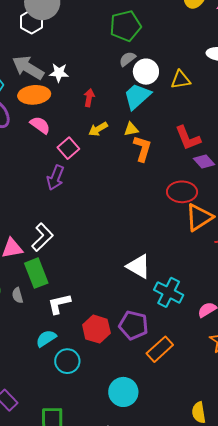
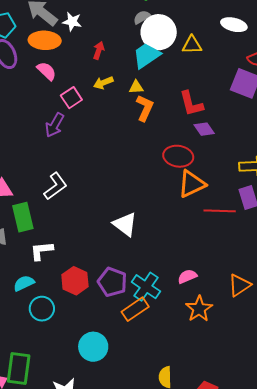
white circle: (146, 72) -> (159, 32), size x1.4
white L-shape: (42, 237) -> (55, 186), moved
cyan cross: (169, 292) -> (146, 287), moved

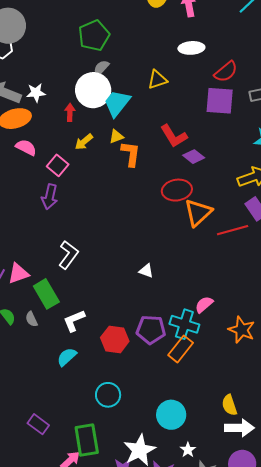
white circle: (159, 32) -> (93, 90), moved
white triangle: (125, 224) -> (146, 271), size x0.6
pink semicircle: (187, 276) -> (204, 304), moved
cyan circle: (42, 309) -> (108, 395), moved
cyan circle: (93, 347) -> (171, 415), moved

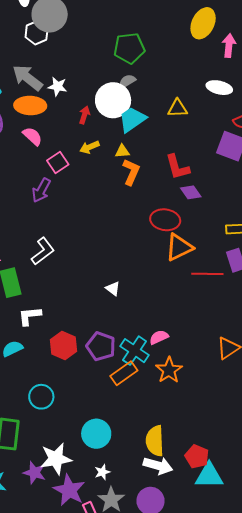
orange star: (242, 330) -> (169, 370), moved
yellow semicircle: (229, 405) -> (155, 441), size x1.4

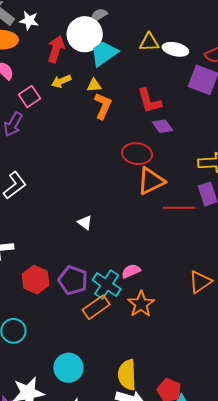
white ellipse: (219, 88) -> (175, 49), moved
red arrow: (84, 115) -> (56, 49), size x1.5

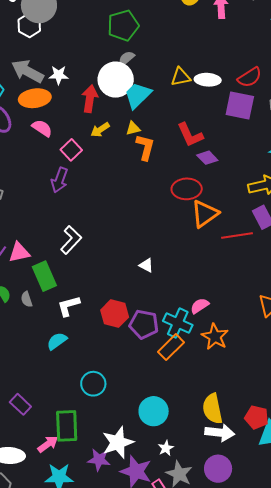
red hexagon: (36, 280) -> (115, 314), moved

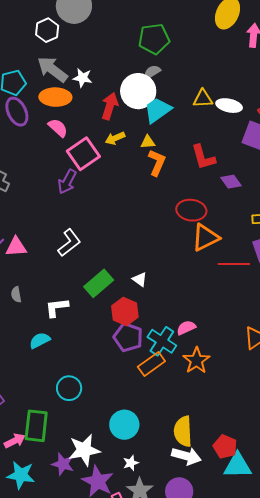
white hexagon: (29, 25) -> (47, 30), moved
pink square: (71, 150) -> (83, 154), size x1.5
purple diamond: (207, 158) -> (231, 182), moved
green rectangle: (44, 276) -> (99, 283), moved, turned 64
red hexagon: (115, 314) -> (125, 312), moved

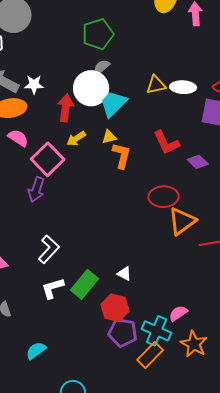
white L-shape: (57, 308) -> (53, 288), moved

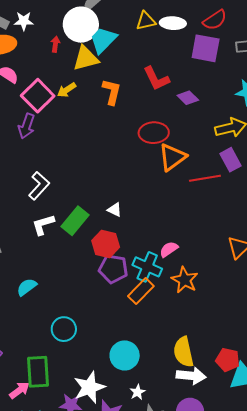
red arrow: (65, 108) -> (55, 44), size x0.6
yellow triangle: (109, 137) -> (86, 58), moved, size x1.8
yellow arrow: (76, 139) -> (67, 90), moved

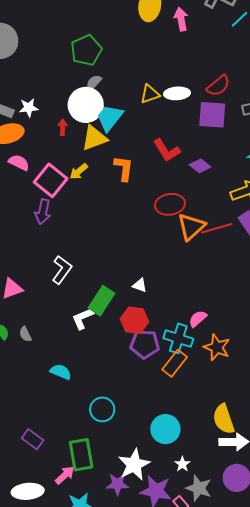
red line: (205, 178) -> (217, 228), moved
white L-shape: (43, 225) -> (83, 318), moved
cyan semicircle: (27, 287) -> (61, 372), turned 65

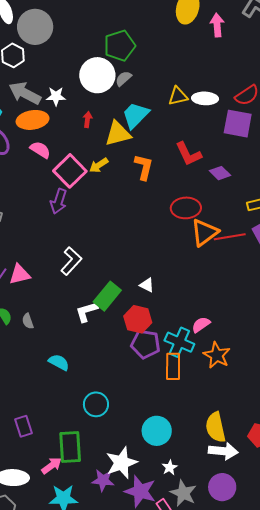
white circle: (86, 105) -> (97, 75), moved
orange rectangle: (175, 363) -> (173, 366), turned -44
purple rectangle: (33, 439) -> (24, 426), turned 30

